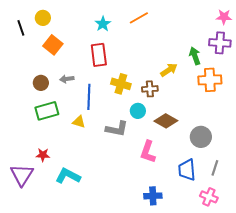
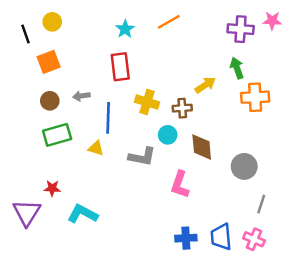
purple cross: (220, 43) -> (241, 29), moved
orange square: (53, 45) -> (49, 62), moved, turned 30
brown diamond: (166, 121) -> (202, 147), turned 55
blue trapezoid: (187, 170) -> (221, 237), moved

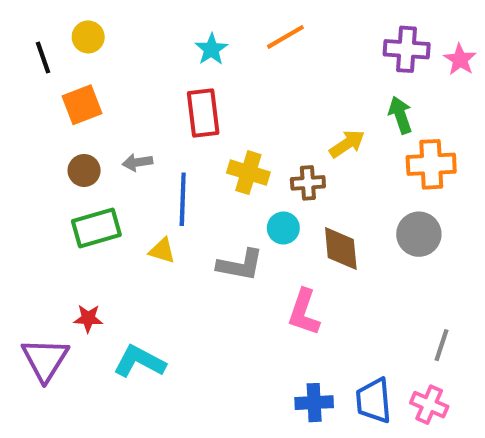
pink star: (272, 21) -> (460, 60), moved, turned 30
gray circle: (244, 166) -> (419, 234), moved

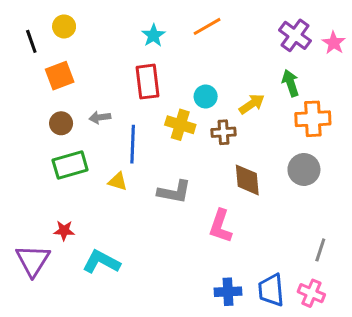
purple cross: (407, 49) -> (295, 35), turned 32
cyan circle: (283, 228) -> (206, 96), moved

